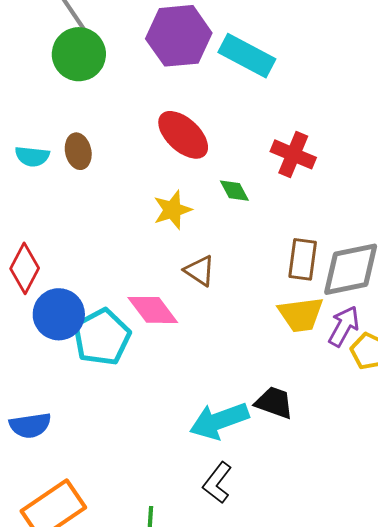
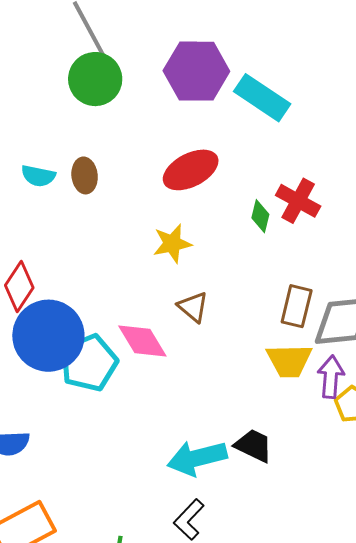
red ellipse: (183, 135) -> (191, 170), turned -76
green diamond: (234, 191) -> (260, 216), moved, turned 36
blue circle: (59, 314) -> (48, 336), size x1.4
purple arrow: (344, 326) -> (331, 377), turned -30

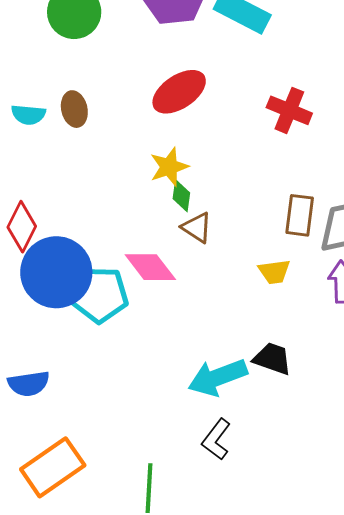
green diamond: (260, 216) -> (181, 196), moved
yellow trapezoid: (289, 361) -> (274, 272), moved, size x0.7
cyan pentagon: (89, 363) -> (100, 295), turned 30

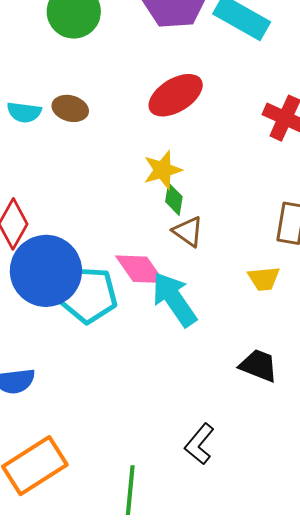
brown ellipse: (74, 109) -> (70, 108), turned -64
cyan arrow: (218, 377) -> (174, 299), moved, turned 74

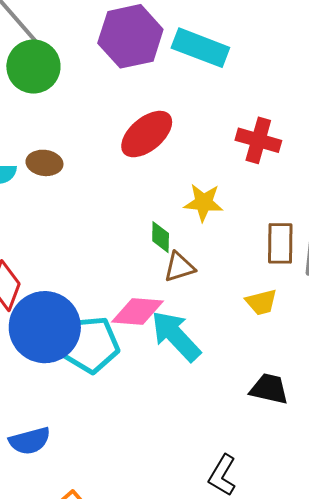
yellow star: (163, 170) -> (204, 203), moved, turned 30
brown triangle: (188, 232) -> (179, 267), turned -44
pink diamond: (140, 269) -> (138, 312), turned -42

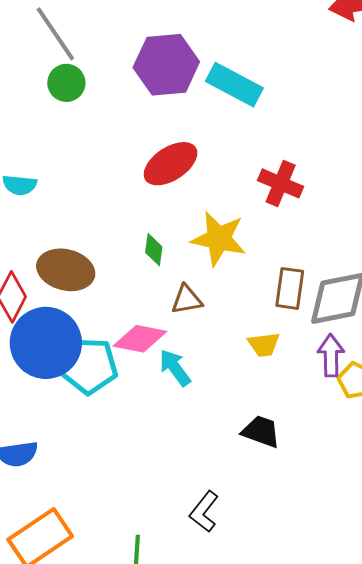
green circle: (33, 67) -> (66, 83), size x0.7
brown ellipse: (44, 163) -> (66, 270), moved, size x1.6
yellow star: (204, 203) -> (219, 239), size x1.4
green diamond: (161, 237) -> (154, 250), moved
cyan arrow: (176, 336) -> (175, 368), size x0.7

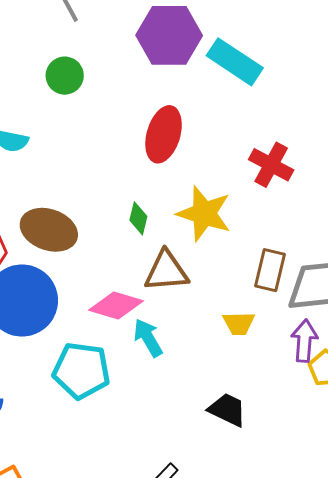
green circle: (66, 83) -> (65, 76), moved
red ellipse: (171, 164) -> (164, 134), turned -46
brown triangle: (187, 300) -> (166, 271), size x1.4
cyan pentagon: (89, 366) -> (82, 371), moved

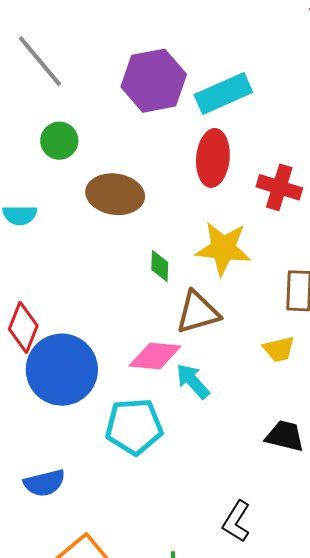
cyan rectangle: (235, 62) -> (223, 94), turned -46
red ellipse: (164, 134) -> (213, 158), moved
brown ellipse: (49, 230) -> (115, 194), moved

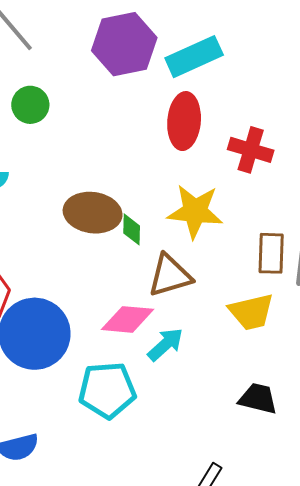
brown ellipse: (115, 194) -> (93, 213), moved
yellow trapezoid: (279, 349) -> (251, 312), size x1.4
cyan arrow: (193, 381) -> (165, 344), turned 90

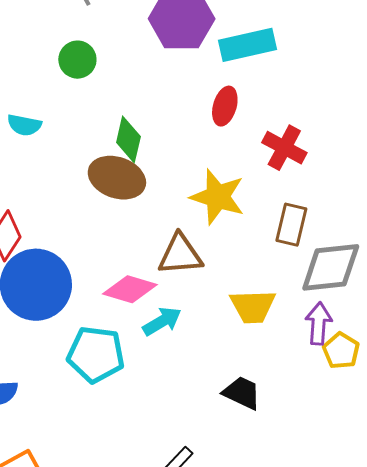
red ellipse: (184, 121) -> (225, 106), size x0.7
green diamond: (132, 229) -> (128, 139), moved, size x1.4
brown rectangle: (271, 253) -> (291, 225), moved

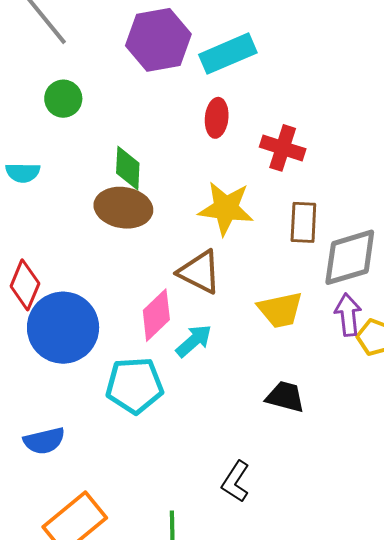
brown triangle: (180, 255) -> (200, 272), turned 42
pink diamond: (130, 289) -> (156, 315), turned -50

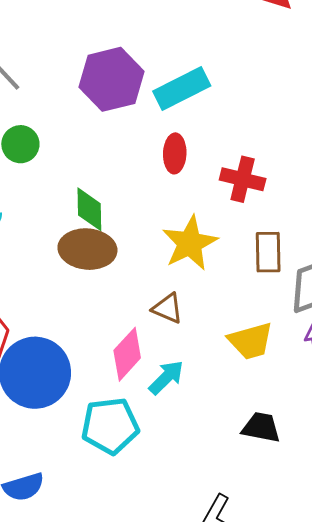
yellow star: (226, 208) -> (190, 243), turned -30
brown triangle: (200, 272) -> (168, 308), size x0.7

